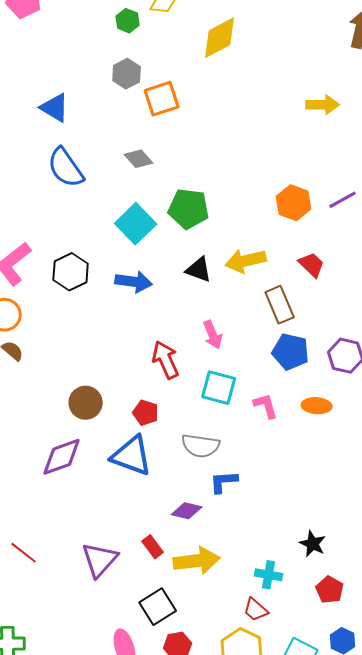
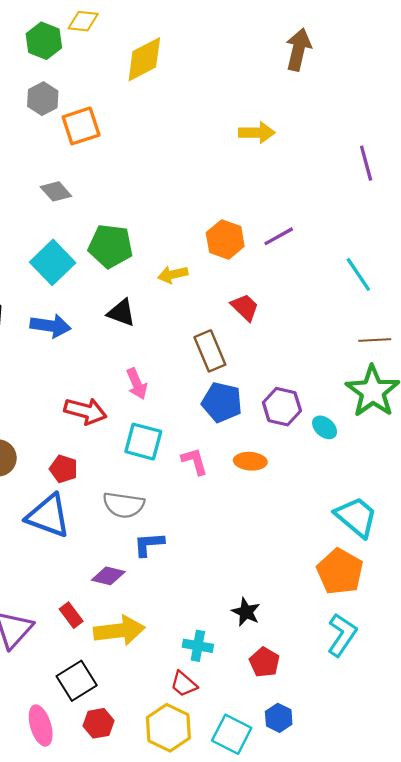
green hexagon: (128, 21) -> (44, 41), size x1.4
yellow arrow: (246, 261) -> (173, 274), moved, size x0.7
red arrow: (166, 360) -> (85, 411), turned 129

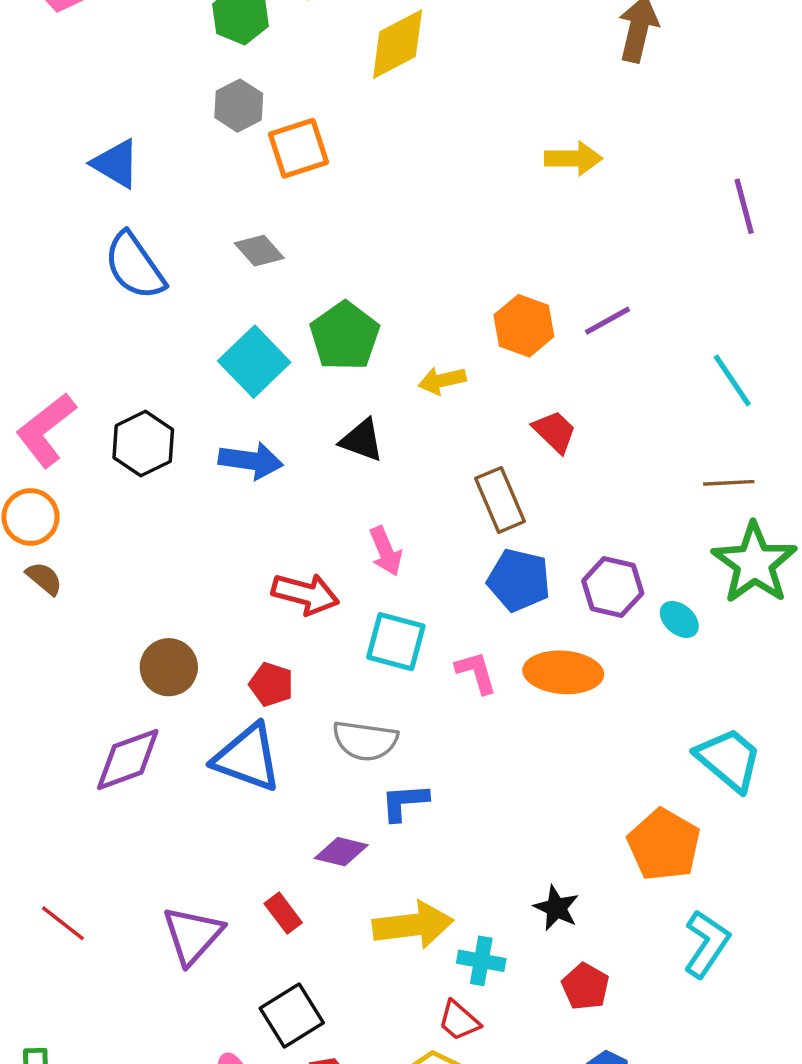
green pentagon: (111, 246) -> (345, 336), turned 30
brown line: (375, 340) -> (729, 483), moved
orange ellipse: (250, 461) -> (563, 672), size x1.5
orange pentagon: (340, 572) -> (664, 845), moved
yellow arrow: (119, 631) -> (413, 925), moved

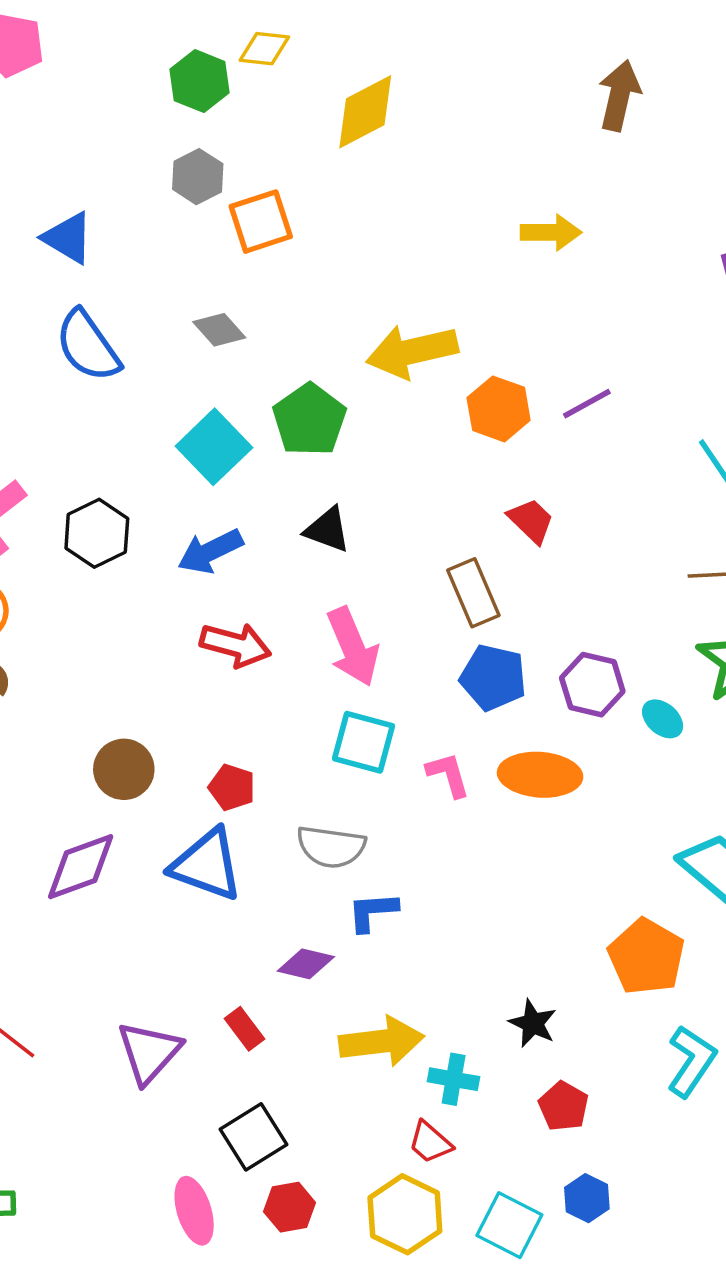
yellow arrow: (442, 380) -> (412, 351), moved, size x1.8
blue arrow: (251, 461) -> (210, 551), turned 146
pink arrow: (386, 551) -> (353, 647), size x1.5
red arrow: (305, 594) -> (236, 645), moved

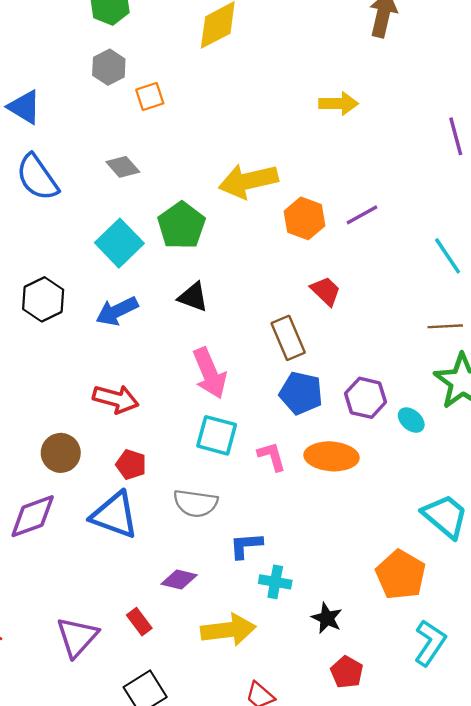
orange square: (261, 222) -> (150, 97), size x0.7
red arrow: (236, 645) -> (116, 399), moved
blue L-shape: (372, 912) -> (246, 545), moved
cyan cross: (454, 1079) -> (275, 582), moved

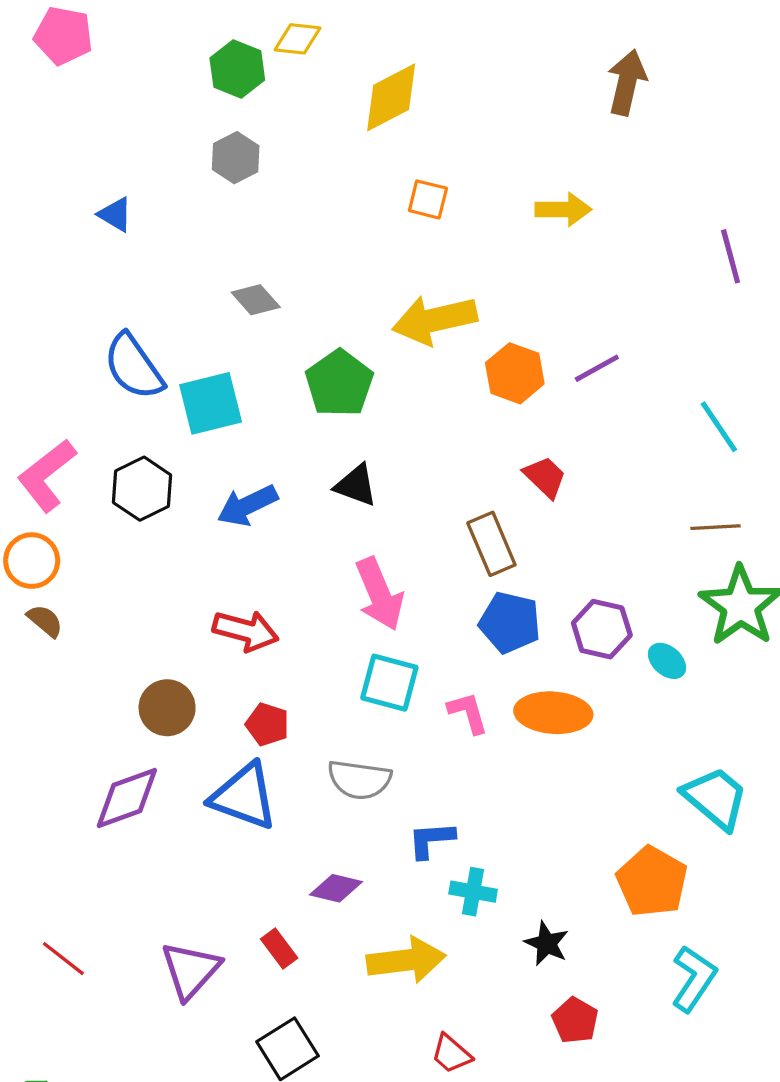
orange square: (150, 97) -> (428, 199), moved, turned 32
blue triangle: (24, 107) -> (115, 214), size x0.7
blue semicircle: (37, 177) -> (134, 367), moved
cyan square: (119, 243) -> (211, 403), moved, turned 30

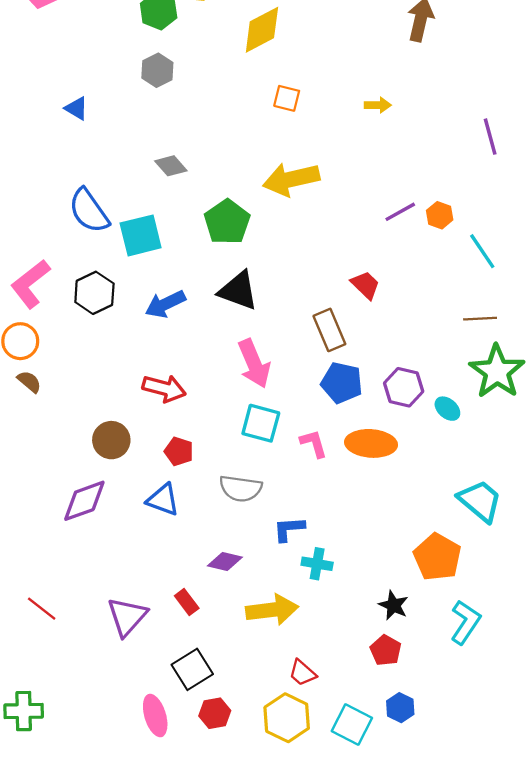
yellow arrow: (563, 209) -> (378, 105), size x0.7
orange hexagon: (515, 373) -> (440, 215), moved, size x0.7
black triangle: (356, 485) -> (238, 291), size x1.4
blue triangle: (244, 796) -> (163, 500), size x0.7
black star: (547, 943) -> (393, 605), moved

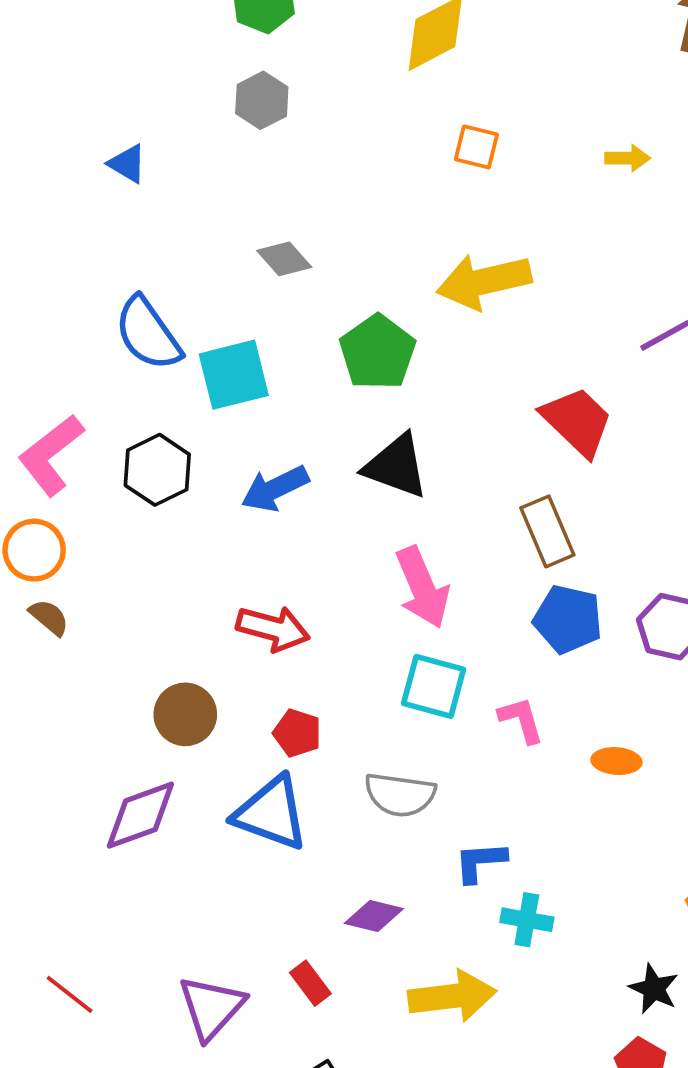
red trapezoid: (365, 285) -> (577, 421), moved, size x1.5
orange ellipse: (371, 443) -> (616, 761), moved, size x0.6
blue triangle: (163, 500) -> (271, 813), size x1.4

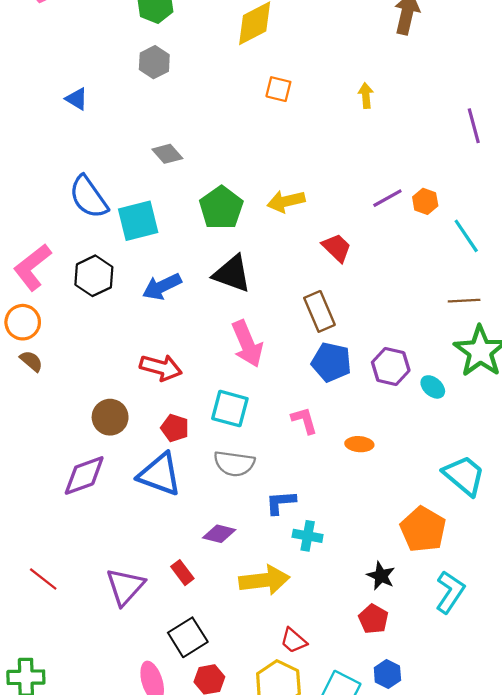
yellow arrow: (628, 158) -> (366, 96), turned -95
yellow arrow: (484, 281) -> (286, 201), moved, size x0.7
red trapezoid: (577, 421) -> (337, 248), size x0.7
cyan square: (434, 686) -> (230, 409), moved

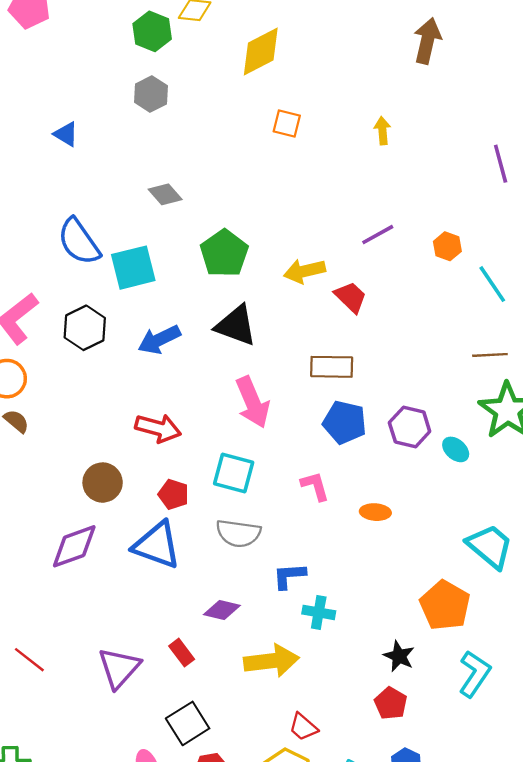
purple line: (387, 198) -> (378, 235), moved
yellow arrow: (286, 201) -> (304, 271), moved
brown rectangle: (319, 311) -> (332, 367), turned -66

